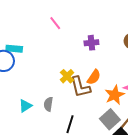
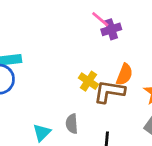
pink line: (55, 23) -> (100, 19), moved
brown L-shape: (80, 87) -> (109, 92), turned 125

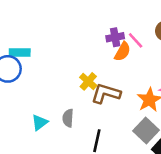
pink line: (100, 19) -> (136, 40), moved
orange semicircle: (124, 74) -> (122, 52), moved

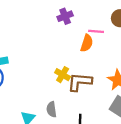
purple cross: (115, 37) -> (65, 16), moved
pink line: (136, 40) -> (96, 31), turned -32

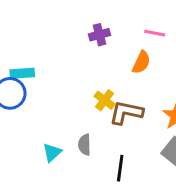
purple cross: (65, 16) -> (99, 35), moved
pink line: (96, 31) -> (155, 33), moved

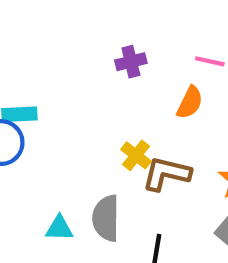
gray semicircle: (85, 145) -> (106, 218), size x1.5
cyan triangle: (52, 152) -> (59, 228), turned 42

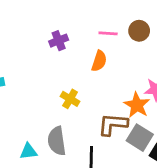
brown L-shape: (166, 174) -> (113, 124), moved

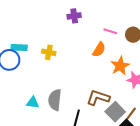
purple cross: (59, 41) -> (74, 16), moved
yellow cross: (70, 99) -> (49, 52), moved, turned -32
orange star: (137, 105) -> (120, 66), moved

